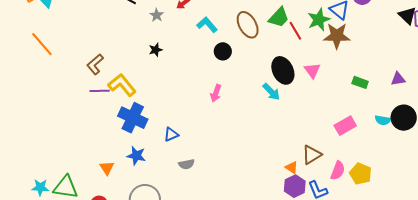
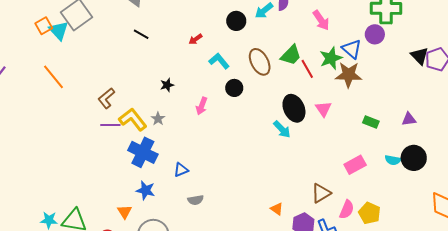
gray star: (157, 15) -> (158, 119), moved
pink arrow: (216, 93) -> (202, 106), moved
orange triangle: (292, 167) -> (277, 209), moved
orange triangle: (107, 168) -> (125, 212), moved

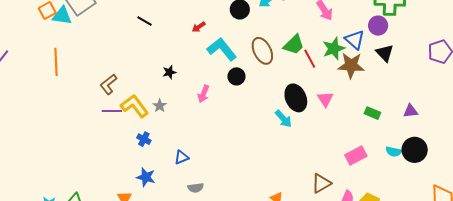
cyan triangle: (59, 31) -> (62, 16), turned -40
black triangle: (420, 56) -> (385, 53), moved
cyan L-shape: (219, 61) -> (222, 49), size x1.4
orange line: (54, 77) -> (56, 62), turned 36
blue cross: (143, 152) -> (144, 139), size x0.5

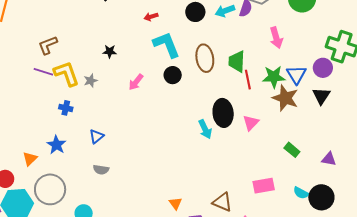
green trapezoid: (294, 45) -> (237, 61), turned 120
blue cross: (144, 139) -> (66, 108), turned -32
blue triangle: (182, 157) -> (96, 136), turned -35
brown triangle: (321, 183) -> (222, 202), turned 35

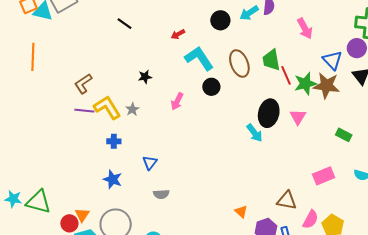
green star: (274, 77) -> (305, 84), moved
black ellipse: (223, 113) -> (269, 113), turned 32
orange triangle: (30, 159) -> (82, 215), moved

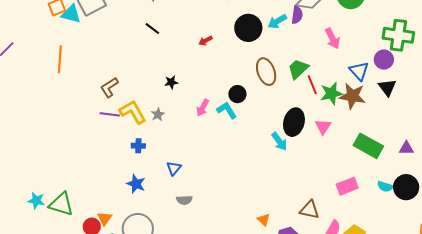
black circle: (220, 20) -> (248, 28), size x1.4
cyan L-shape: (199, 58) -> (227, 110), moved, size x0.7
green trapezoid: (271, 60) -> (298, 69), turned 55
green rectangle: (344, 135) -> (368, 146), size x1.8

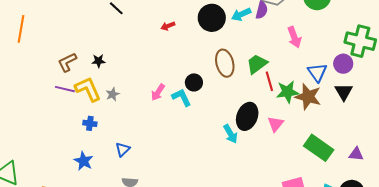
black star: (171, 82) -> (98, 61), moved

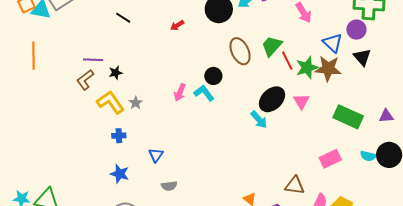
purple line: (65, 89) -> (93, 60), moved
black ellipse: (247, 116) -> (272, 99), turned 36

